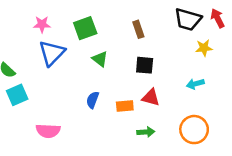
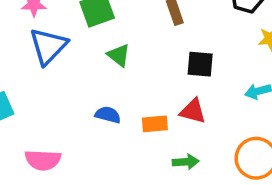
black square: (145, 65) -> (200, 64), moved
blue semicircle: (93, 100) -> (108, 115), turned 84

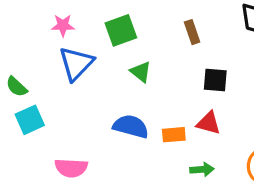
blue semicircle: (108, 115) -> (131, 126), size x1.5

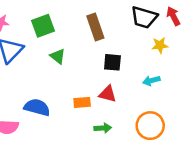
brown rectangle: (192, 32) -> (95, 27), size x1.5
blue semicircle: (131, 126) -> (37, 107), moved

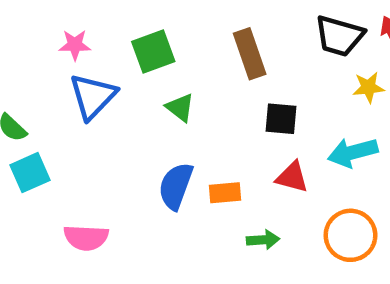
cyan arrow: (151, 81) -> (353, 152), size x1.5
red triangle: (108, 94) -> (292, 177), moved
blue semicircle: (37, 107) -> (176, 186), moved, turned -85

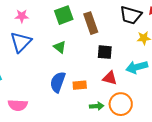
pink star: (75, 45) -> (22, 16), moved
green square: (153, 52) -> (64, 15), moved
orange circle: (350, 235) -> (121, 104), moved

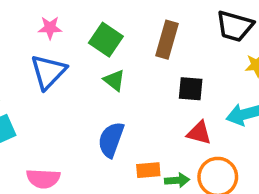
green square: (64, 15) -> (106, 40), moved, turned -36
brown rectangle: (91, 23) -> (167, 40), turned 35
orange rectangle: (80, 85) -> (148, 170), moved

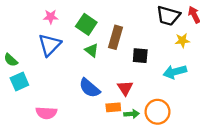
brown rectangle: (167, 40) -> (115, 37), moved
red triangle: (199, 133) -> (125, 88), moved, turned 42
blue semicircle: (111, 140) -> (90, 88), turned -70

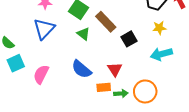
brown rectangle: (115, 37) -> (106, 22), turned -60
yellow star: (182, 41) -> (159, 28), moved
black square: (140, 56) -> (129, 39), turned -35
pink semicircle: (46, 113) -> (41, 74), moved, turned 114

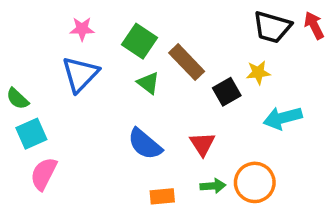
yellow star: (159, 28) -> (258, 73), moved
pink semicircle: (41, 74) -> (44, 174), moved
orange rectangle: (104, 87) -> (162, 196), moved

